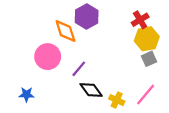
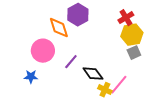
black diamond: (91, 90) -> (93, 74), moved
blue star: (26, 94) -> (31, 77), moved
pink line: (146, 94) -> (119, 85), moved

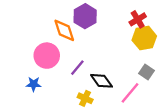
gray square: (134, 53) -> (146, 72), moved, turned -32
yellow cross: (105, 90) -> (85, 98), moved

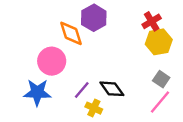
purple line: (77, 68) -> (82, 90), moved
blue star: (34, 84) -> (37, 92), size x1.6
pink line: (130, 93) -> (160, 102), moved

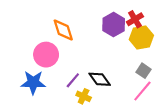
purple hexagon: (94, 18) -> (114, 25), moved

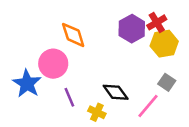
purple line: (73, 80) -> (69, 97), moved, turned -63
blue star: (33, 82) -> (27, 84), moved, turned 30
pink line: (142, 91) -> (148, 106), moved

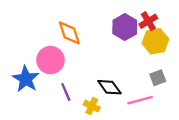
gray square: (167, 82) -> (158, 78), turned 35
pink line: (148, 106) -> (140, 100), turned 35

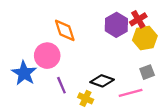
black diamond: (109, 87) -> (102, 81), turned -35

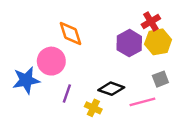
purple hexagon: (116, 25) -> (129, 43), moved
blue star: (24, 73) -> (26, 80), turned 30
purple line: (61, 85) -> (67, 93), turned 42

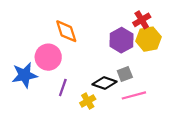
gray square: (160, 79) -> (125, 74), moved
yellow cross: (93, 108) -> (88, 101), turned 35

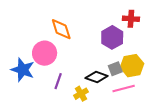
red cross: (142, 20) -> (131, 19), turned 35
yellow hexagon: (148, 39) -> (132, 66), moved
blue star: (25, 75) -> (23, 70), turned 30

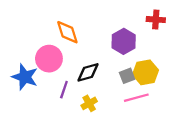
red cross: (131, 19) -> (156, 20), moved
black diamond: (97, 77) -> (88, 72), moved, turned -35

